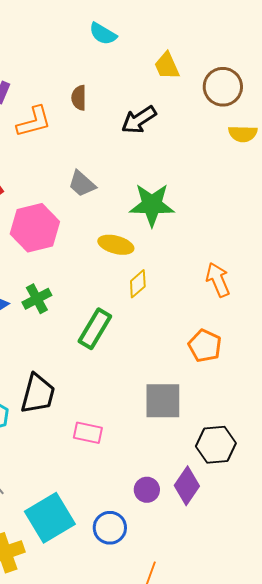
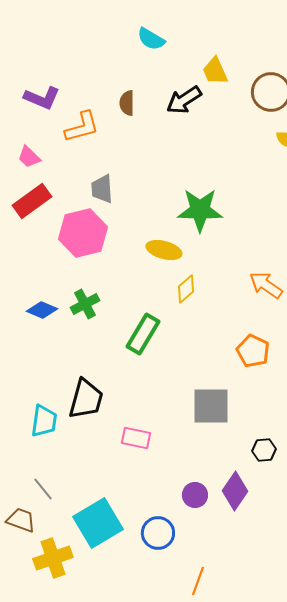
black arrow: (139, 120) -> (184, 100), moved
gray trapezoid: (82, 184) -> (102, 189), moved, turned 44
orange arrow: (218, 280) -> (266, 285), turned -32
black hexagon: (216, 445) -> (264, 450), size x0.6

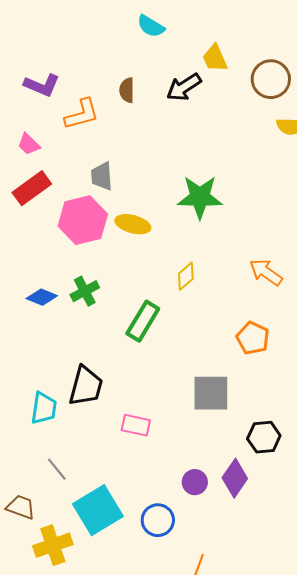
yellow ellipse: (164, 250) -> (133, 224), moved
black hexagon: (264, 450) -> (264, 437), size x1.4
gray line: (43, 489) -> (57, 469), moved

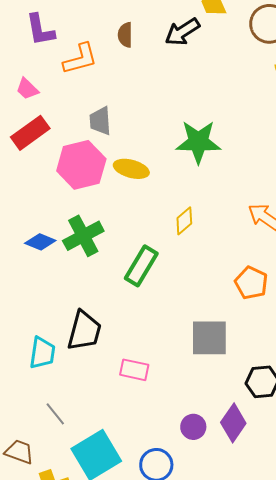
purple L-shape: (42, 85) -> (40, 30), turned 57
green cross: (85, 291) -> (83, 236), size x1.4

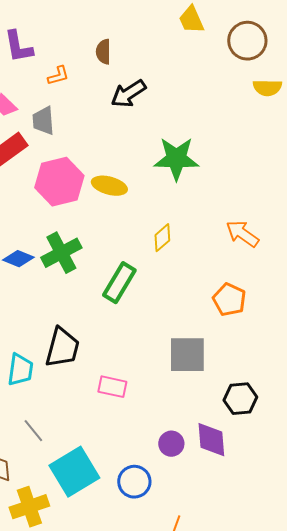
black arrow: (182, 32) -> (128, 94), moved
orange L-shape: (80, 59) -> (58, 76), size x0.6
gray trapezoid: (100, 121) -> (43, 121), moved
purple diamond: (233, 423) -> (211, 440), turned -39

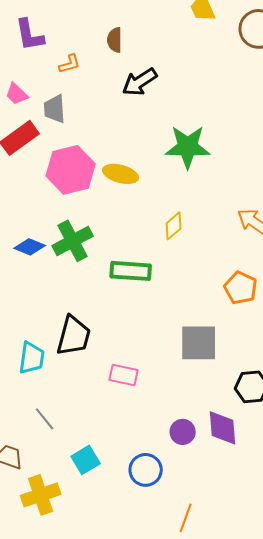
green rectangle: (119, 283) -> (131, 271), turned 63
cyan square: (74, 472) -> (86, 460), size x0.6

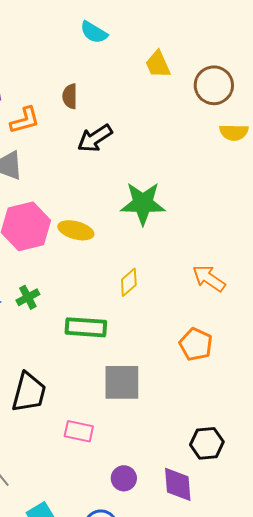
orange L-shape: (70, 64) -> (25, 120), size x1.4
green cross: (73, 241) -> (28, 297), size x0.6
gray square: (199, 343) -> (122, 382), moved
purple circle: (183, 432) -> (124, 478), moved

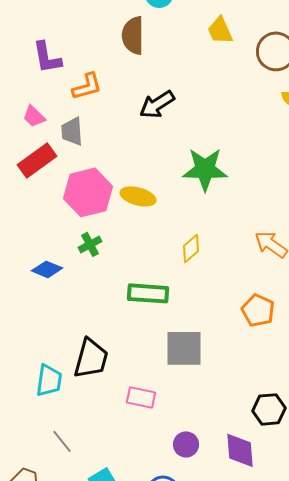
brown semicircle: (70, 96) -> (133, 35), moved, size x1.5
green cross: (28, 297) -> (90, 244), moved

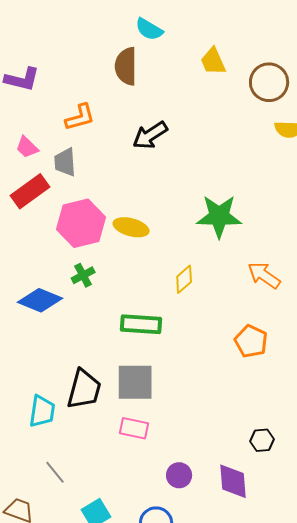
purple L-shape: (47, 57) -> (22, 79), moved, turned -66
green star: (205, 169) -> (219, 216), moved
blue diamond: (47, 269) -> (40, 300), size x1.4
gray square: (184, 348) -> (135, 382), moved
black hexagon: (269, 409) -> (262, 440), size x0.7

